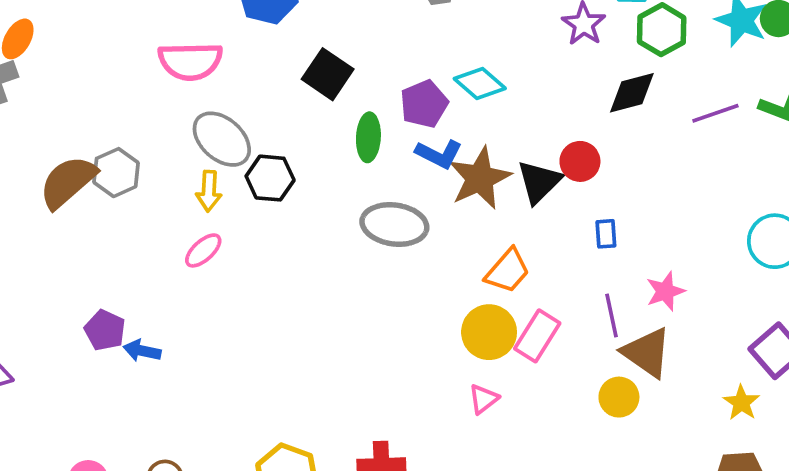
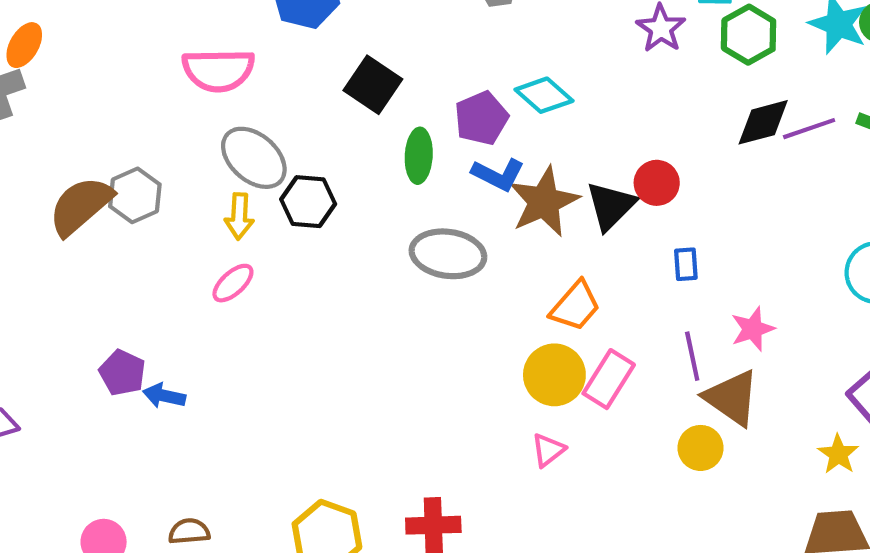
black diamond: (632, 93) -> (763, 122), moved

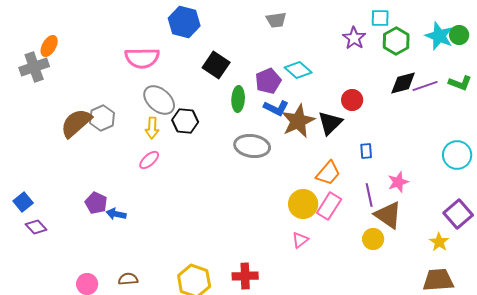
red circle: (657, 183) -> (352, 100), moved
orange trapezoid: (575, 306) -> (328, 173), moved

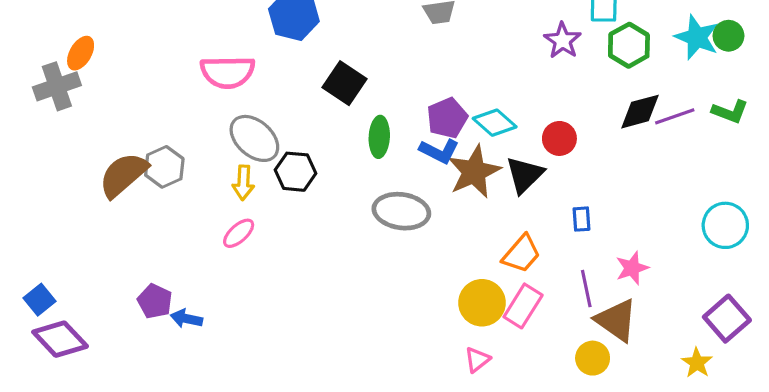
cyan diamond: (298, 70) -> (495, 123), moved
purple pentagon: (268, 81) -> (447, 118), moved
purple diamond: (36, 227) -> (60, 339), size x1.6

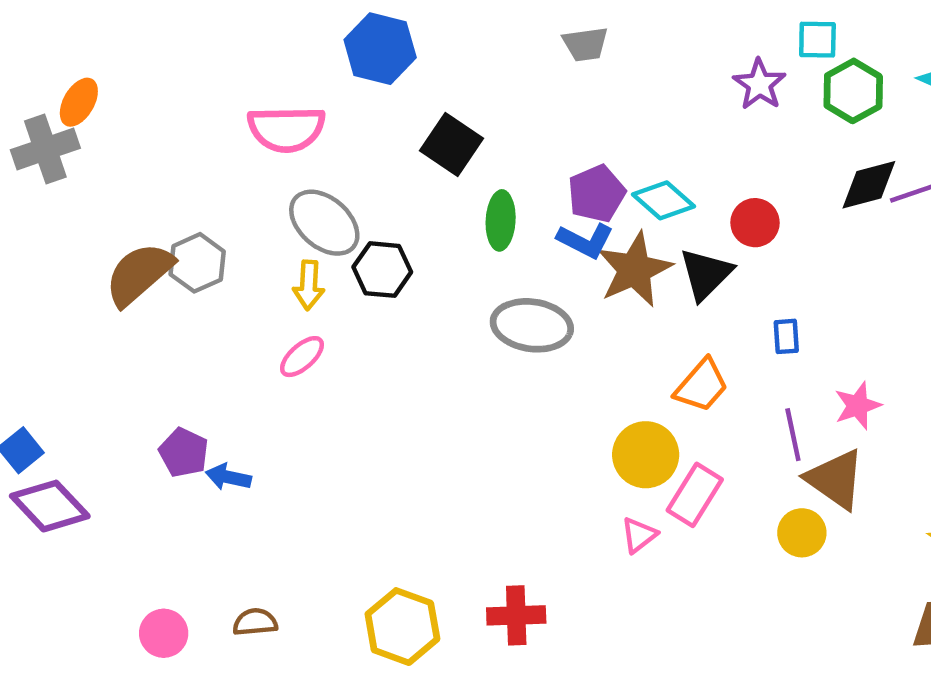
pink rectangle: (523, 306) -> (695, 495), moved

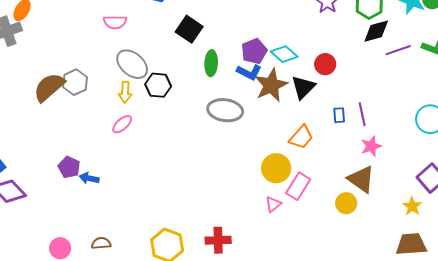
pink semicircle: (286, 129) -> (115, 22), size x0.7
black diamond: (869, 185) -> (376, 31), moved
purple line: (793, 435) -> (362, 114), moved

